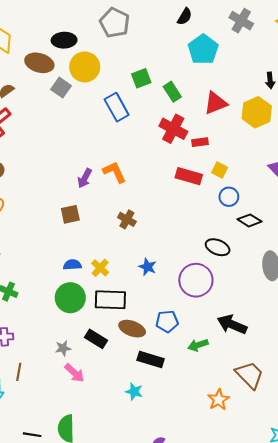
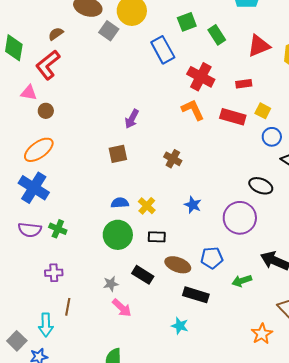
red cross: (173, 129) -> (201, 77), moved
orange L-shape: (115, 172) -> (193, 110), moved
black rectangle: (110, 300) -> (157, 237), size x0.6

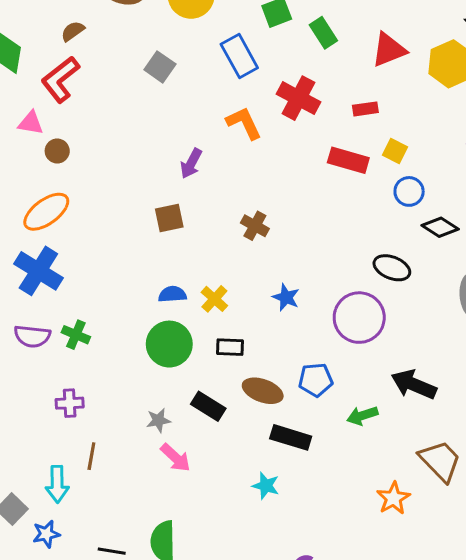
gray square: (109, 31) -> (160, 67), moved
orange L-shape: (193, 110) -> (244, 123), moved

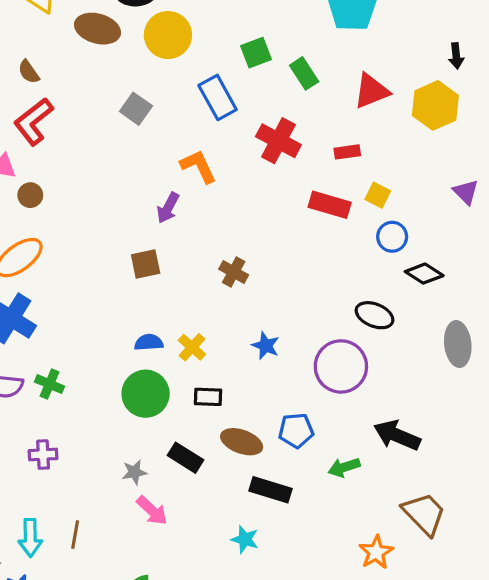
brown semicircle: (73, 31) -> (29, 72), moved, turned -90
orange L-shape: (244, 123) -> (198, 166), moved
brown line: (91, 456) -> (75, 535), moved

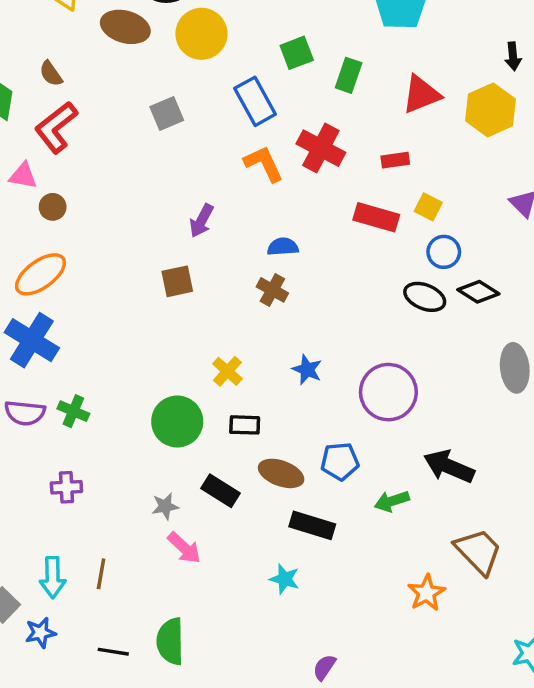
green rectangle: (304, 73) -> (349, 75), turned 52
gray square: (136, 109) -> (167, 113), turned 32
orange L-shape: (198, 166) -> (264, 164), moved
black ellipse: (375, 315) -> (425, 297), moved
blue semicircle: (149, 342) -> (283, 247), moved

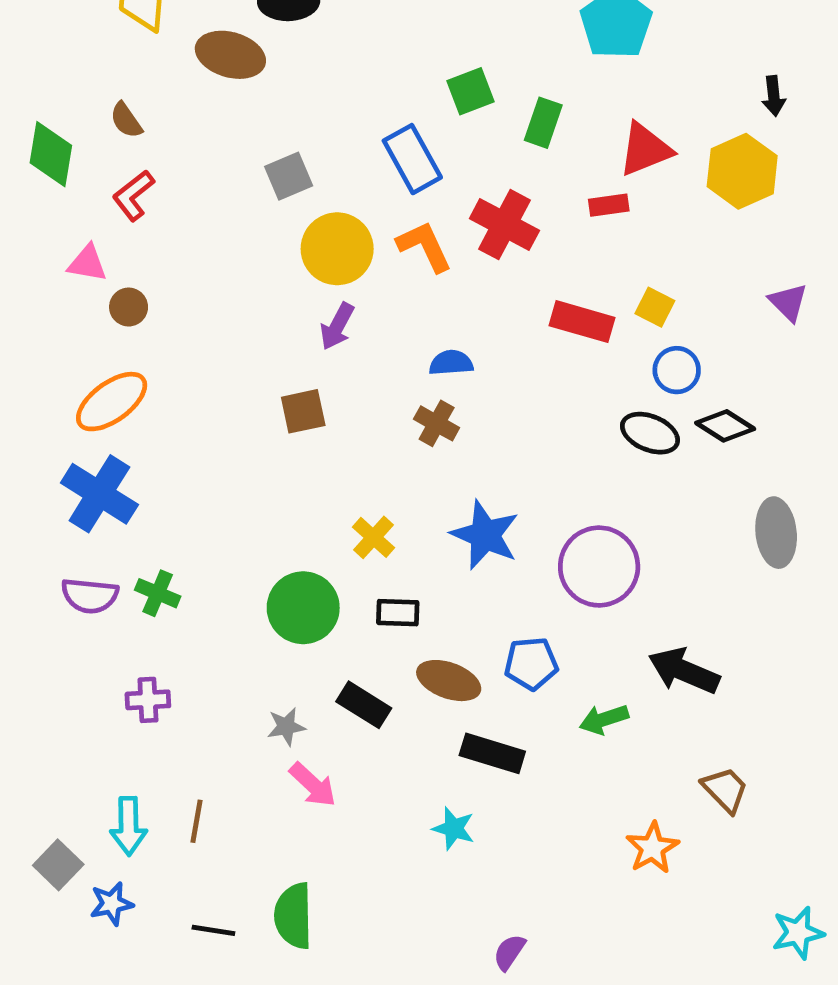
yellow circle: (201, 34) -> (337, 249), moved
red L-shape: (56, 127) -> (133, 195), size x0.7
red rectangle: (395, 160) -> (609, 205), moved
blue star: (307, 370) -> (485, 535), size x1.6
brown trapezoid: (478, 551) -> (725, 790), size x0.7

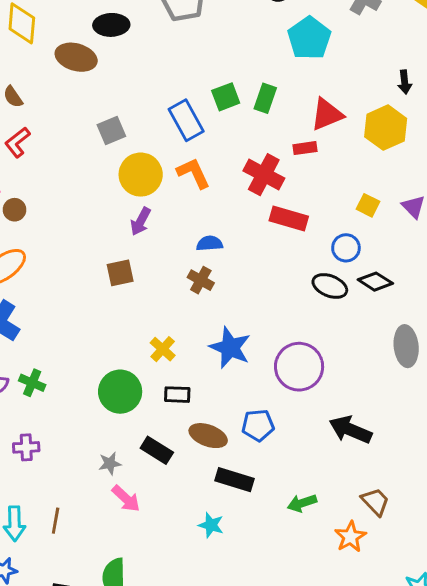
green square: (471, 91) -> (226, 97), moved
red cross: (504, 225) -> (264, 175), moved
yellow square: (655, 307) -> (368, 205), moved
green arrow: (604, 719) -> (302, 503), moved
orange star: (652, 848) -> (350, 537), moved

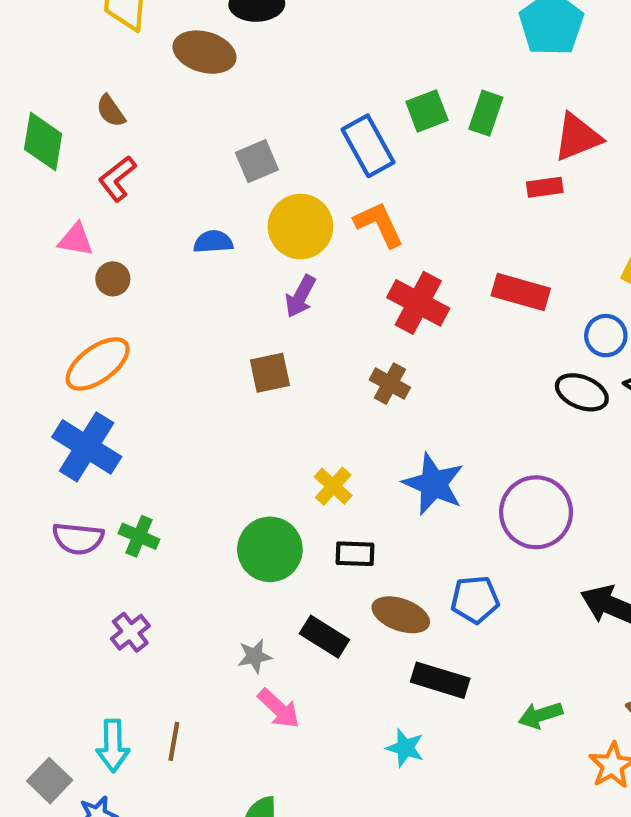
red cross: (264, 175) -> (418, 303), moved
blue semicircle: (210, 243) -> (213, 242), moved
purple cross: (26, 447) -> (130, 632), turned -35

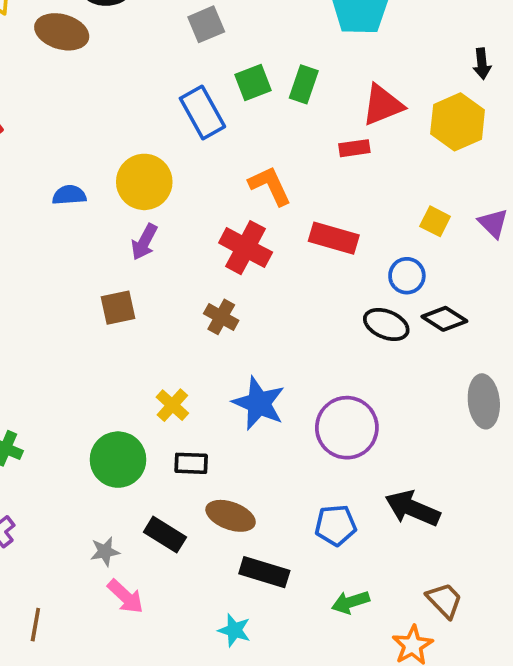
gray square: (257, 161) -> (206, 24), moved
orange L-shape: (379, 224) -> (270, 186), moved
blue pentagon: (475, 600) -> (336, 525), moved

